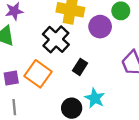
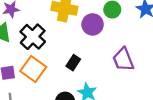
black cross: (56, 39) -> (33, 37), moved

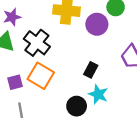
black rectangle: (73, 63) -> (91, 70), moved

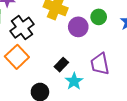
cyan star: (98, 94) -> (74, 81), moved

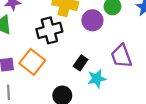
black cross: (22, 28) -> (49, 30), moved, turned 30
cyan star: (74, 81) -> (97, 79), turned 30

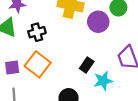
black cross: (49, 30) -> (37, 32), moved, size x0.7

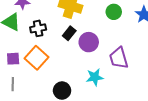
purple circle: (98, 22) -> (89, 42), moved
black rectangle: (87, 65) -> (69, 33), moved

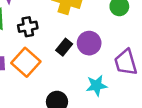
black rectangle: (69, 33) -> (64, 47), moved

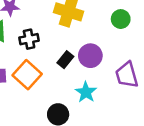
cyan star: (97, 86) -> (86, 92), moved, turned -30

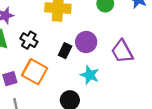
black cross: (29, 39) -> (29, 40), turned -35

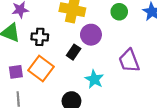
black cross: (29, 40) -> (40, 37), turned -35
purple circle: (86, 42) -> (91, 35), moved

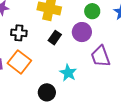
purple circle: (91, 35) -> (82, 32), moved
black rectangle: (74, 52) -> (55, 38), moved

